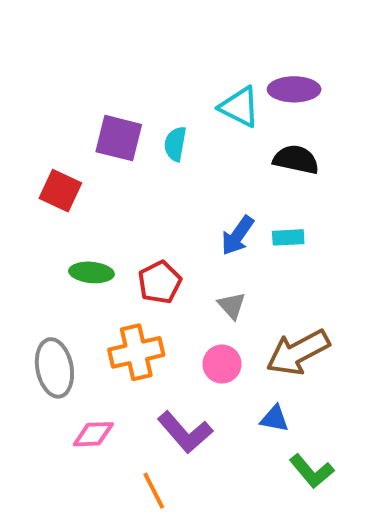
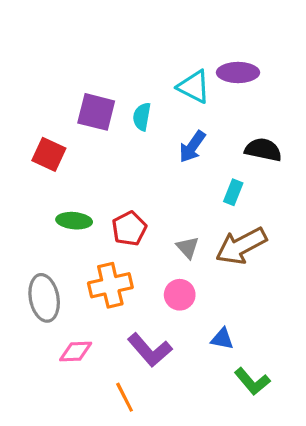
black semicircle: (296, 159) -> (263, 150), moved
blue arrow: (238, 235) -> (192, 147), moved
cyan rectangle: (288, 237) -> (233, 192), turned -65
brown arrow: (298, 352) -> (241, 246), moved

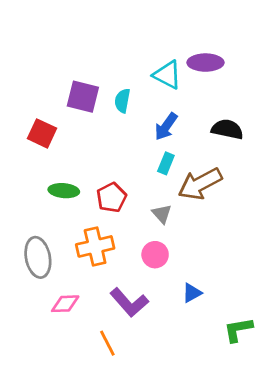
cyan rectangle: (233, 192) -> (166, 163), moved
brown arrow: (241, 246) -> (200, 184), moved
blue triangle: (222, 339) -> (192, 293), turned -40
green L-shape: (252, 381) -> (238, 330), moved, turned 120

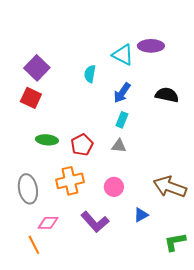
purple square: (83, 97) -> (37, 68), moved, turned 30
brown arrow: (200, 184) -> (170, 187), moved, turned 48
gray triangle: (162, 214) -> (119, 146), moved, turned -42
orange line: (107, 343) -> (34, 245), moved

